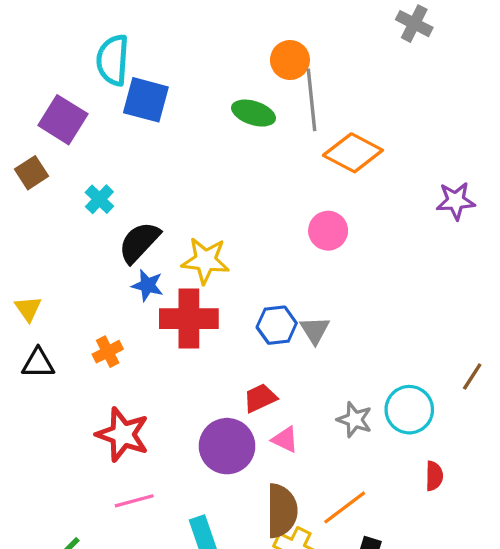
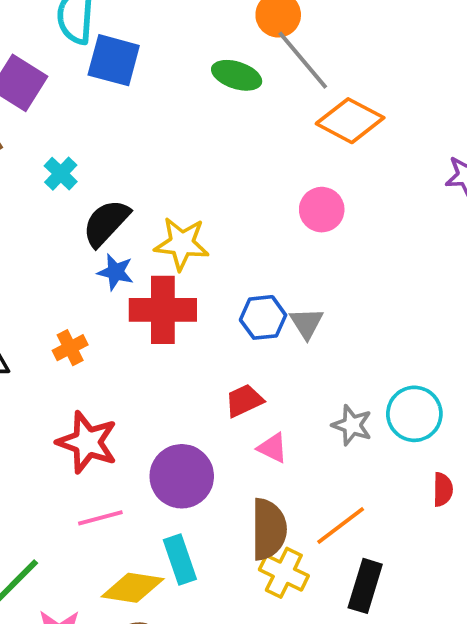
gray line: (312, 100) -> (303, 60), turned -34
purple circle: (227, 446) -> (182, 476), moved

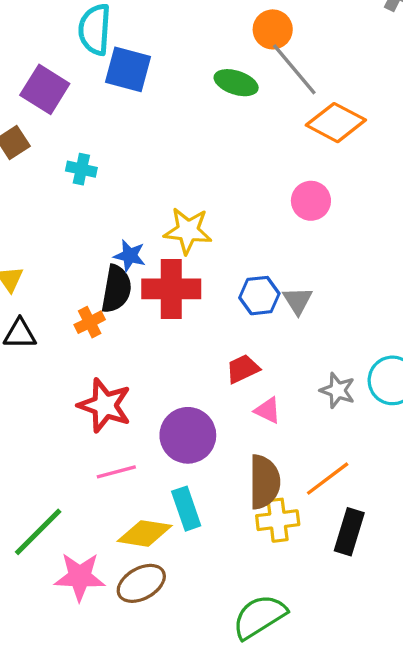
cyan cross: (61, 174) -> (81, 169), turned -32
black semicircle: (106, 223) -> (116, 289), moved, turned 147
yellow cross: (284, 573) -> (278, 520), turned -33

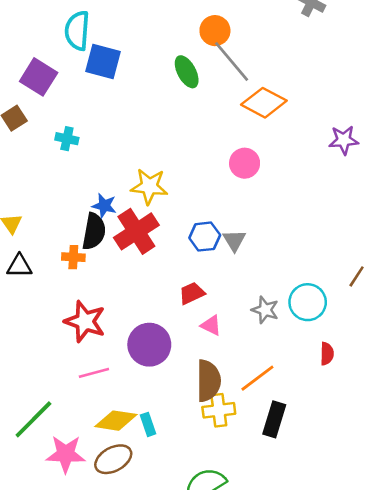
green ellipse: (236, 83) -> (187, 72), turned 44
red cross: (171, 289) -> (136, 231), turned -33
orange cross: (90, 322) -> (73, 257), turned 30
cyan rectangle: (186, 509) -> (148, 424), moved, size x0.7

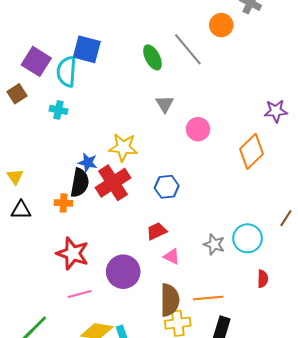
cyan semicircle: (77, 31) -> (67, 72), moved
orange circle: (215, 31) -> (221, 25), moved
orange diamond: (264, 103) -> (252, 151), moved, turned -72
gray triangle: (234, 240) -> (165, 104), moved
orange line: (257, 378) -> (208, 298), turned 32

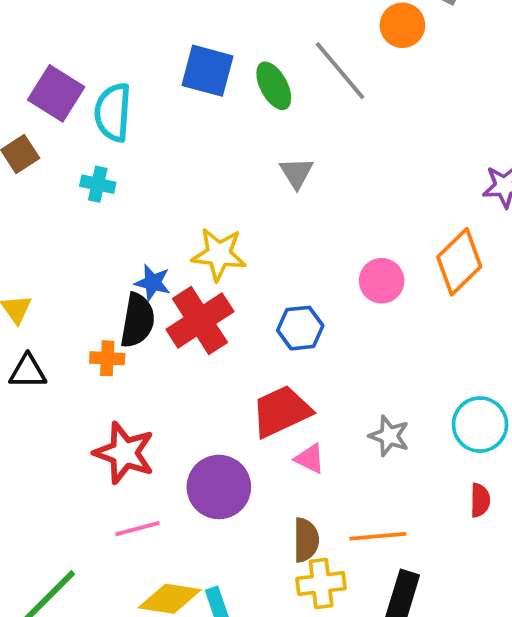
blue square: (87, 49) -> (208, 71), moved
pink circle: (198, 129) -> (382, 281), moved
red trapezoid: (157, 231) -> (281, 411), size x1.6
cyan circle: (248, 238) -> (480, 425), moved
brown semicircle: (170, 300) -> (306, 540), size x0.7

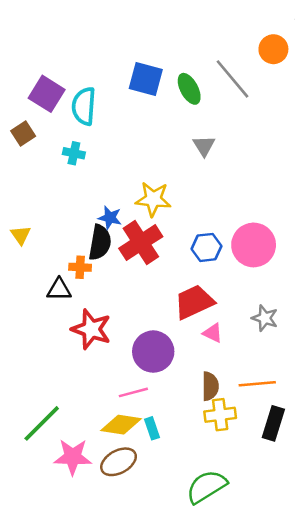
pink circle: (382, 281) -> (254, 245), moved, size x1.5
black triangle: (28, 372) -> (59, 290), moved
pink line: (137, 529) -> (133, 392), moved

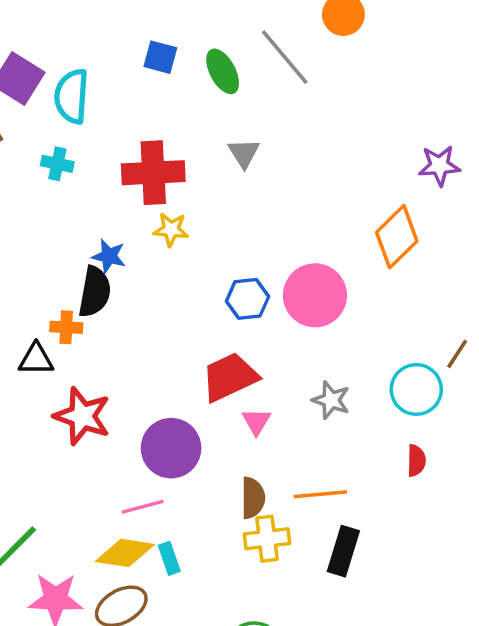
blue square: (146, 79) -> (160, 57), size x0.7
yellow star: (153, 199) -> (171, 230), size x0.7
red cross: (141, 242) -> (153, 173), moved, turned 30
pink triangle: (213, 333) -> (256, 421), turned 35

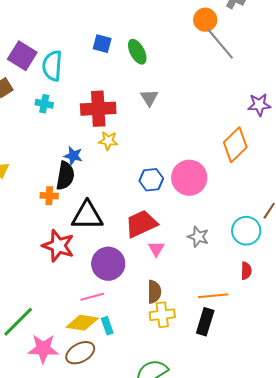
gray line: (285, 57) -> (220, 44), moved
black triangle: (36, 359) -> (87, 216), moved, size x1.6
orange line: (320, 494) -> (213, 296), moved

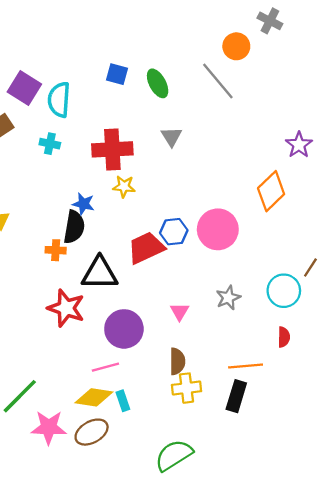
gray line: (220, 44) -> (218, 81), moved
purple star: (259, 105) -> (299, 145), turned -30
red trapezoid: (141, 224) -> (146, 248), moved
gray star: (198, 237) -> (228, 298), turned 30

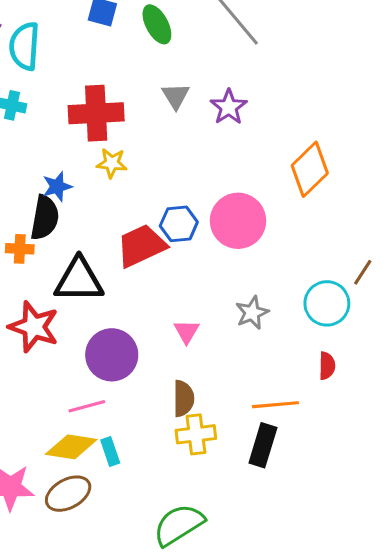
purple star: (299, 145) -> (229, 107), moved
blue star: (83, 204) -> (57, 186), turned -30

